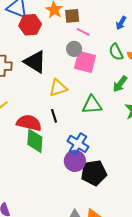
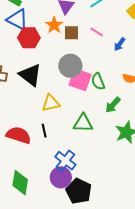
pink line: (83, 32) -> (97, 32), moved
gray circle: (74, 49) -> (70, 66), size x1.5
green semicircle: (116, 52) -> (98, 81), moved
green diamond: (35, 141) -> (20, 183), moved
black pentagon: (94, 173) -> (79, 191), turned 30

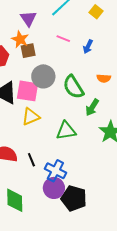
brown square: (71, 33) -> (28, 51), moved
pink square: (80, 80) -> (28, 91), moved
green semicircle: (98, 81) -> (73, 87), size x1.4
black line: (44, 131) -> (31, 160), moved

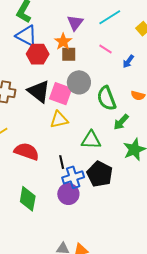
black line: (31, 160) -> (62, 162), moved
blue cross: (55, 171) -> (73, 177), turned 35
black pentagon: (74, 198) -> (100, 174), moved

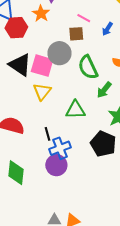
brown square: (69, 54) -> (76, 34), moved
yellow triangle: (59, 120) -> (42, 92), turned -36
black pentagon: (100, 174) -> (103, 144), moved

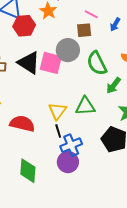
yellow triangle: (42, 92) -> (57, 111), moved

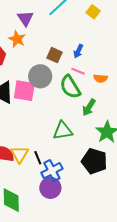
pink line: (91, 14) -> (78, 71), moved
blue arrow: (115, 24) -> (78, 51), moved
brown square: (84, 30) -> (55, 55), turned 35
yellow triangle: (57, 111) -> (20, 154), moved

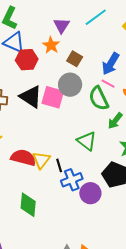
blue arrow: (78, 51) -> (111, 64), size x1.6
brown square: (55, 55) -> (75, 59), moved
green triangle: (63, 131) -> (87, 141), turned 40
purple circle: (50, 188) -> (90, 193), moved

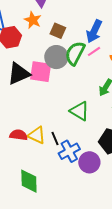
pink line: (108, 84) -> (94, 51), turned -56
black triangle: (31, 97) -> (19, 74), turned -50
green semicircle: (99, 98) -> (75, 53), moved, turned 60
red semicircle: (23, 158) -> (19, 135), size x0.7
yellow triangle: (41, 160) -> (37, 135), turned -36

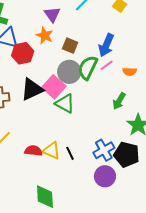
pink square: (41, 72) -> (54, 87), turned 35
green triangle: (80, 111) -> (65, 104), moved
blue cross: (69, 151) -> (104, 150), moved

